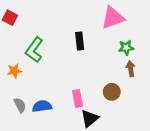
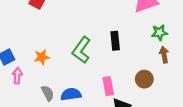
black rectangle: (80, 41) -> (115, 41), moved
green L-shape: (34, 50) -> (81, 50), moved

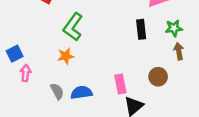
black rectangle: (115, 41) -> (141, 29), moved
green L-shape: (81, 50) -> (73, 27), moved
orange star: (42, 57) -> (66, 56), moved

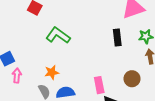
green L-shape: (73, 27) -> (58, 35), turned 90
orange star: (66, 56) -> (52, 72), moved

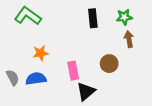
orange star: (52, 72) -> (41, 53), moved

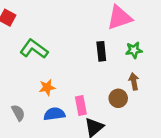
brown arrow: (129, 39) -> (134, 81), moved
blue semicircle: (36, 79) -> (54, 114), moved

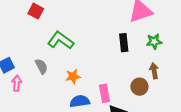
gray semicircle: (18, 113) -> (41, 66), moved

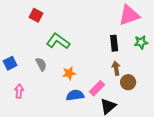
brown arrow: (154, 71) -> (116, 68), moved
pink arrow: (17, 83) -> (19, 91), moved
pink rectangle: (105, 93) -> (97, 88), turned 56

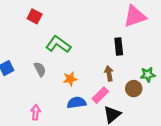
green star: (141, 42) -> (148, 75), moved
brown arrow: (116, 68) -> (109, 73), moved
pink arrow: (19, 91) -> (36, 112), moved

